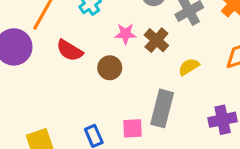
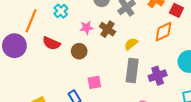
gray rectangle: (162, 108) -> (132, 71), moved
pink square: (133, 128) -> (94, 82), moved

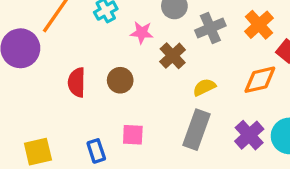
pink star: (87, 28) -> (142, 33), moved
red semicircle: (51, 43) -> (77, 82), moved, turned 54
purple cross: (158, 76) -> (249, 135), moved, turned -36

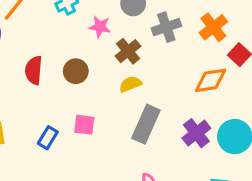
yellow semicircle: (204, 87) -> (130, 84), moved
blue rectangle: (96, 151) -> (48, 138), turned 45

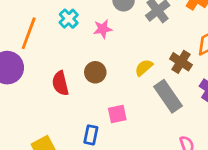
brown cross: (128, 51) -> (181, 62), moved
gray rectangle: (146, 124) -> (168, 96), turned -40

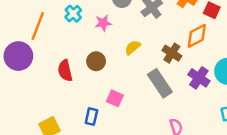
yellow semicircle: (144, 68) -> (133, 47), moved
pink square: (117, 114) -> (115, 98), turned 35

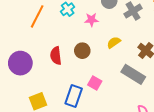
purple circle: (18, 56) -> (20, 63), moved
gray rectangle: (160, 83) -> (133, 74), turned -30
blue rectangle: (91, 117) -> (74, 96), size x1.5

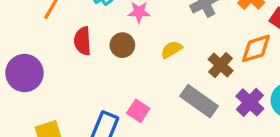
brown circle: (82, 51) -> (122, 45), moved
red semicircle: (56, 56) -> (83, 41), moved

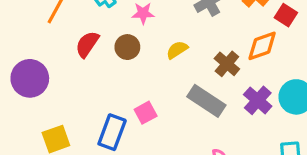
red semicircle: (83, 41) -> (87, 44), turned 40
pink square: (138, 111) -> (146, 113), turned 30

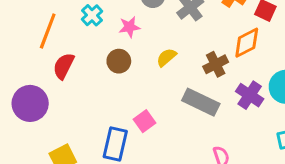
red semicircle: (87, 44) -> (64, 66), moved
brown cross: (227, 64) -> (216, 64), turned 30

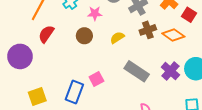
orange diamond: (247, 43) -> (173, 35), turned 55
brown cross: (216, 64) -> (148, 30), moved

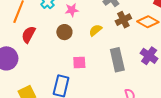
gray rectangle: (137, 71) -> (117, 60), turned 50
pink square: (96, 79) -> (79, 62), moved, turned 32

